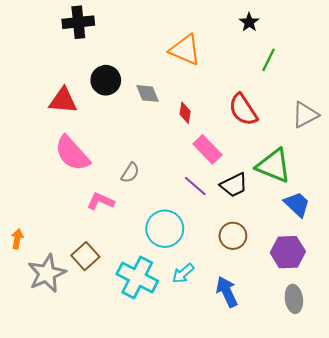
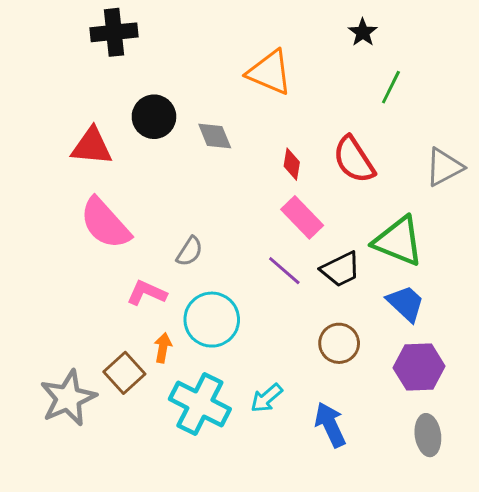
red diamond: (185, 113) -> (292, 164), moved
blue trapezoid: (297, 204) -> (406, 303), moved
cyan circle: (165, 229) -> (212, 320), moved
orange arrow: (17, 239) -> (163, 348), moved

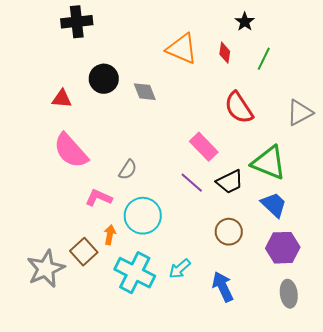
red triangle: (92, 146) -> (62, 99), size x0.7
red diamond: (292, 164) -> (225, 53), moved

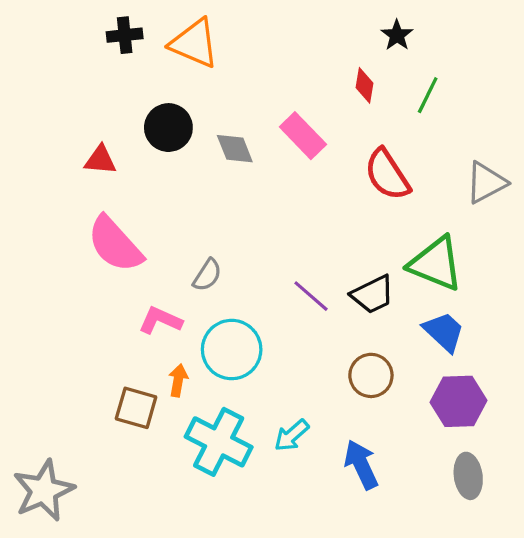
black cross: (77, 22) -> (125, 35), size x0.7
orange triangle: (182, 49) -> (194, 43), moved
pink rectangle: (204, 147) -> (303, 136), moved
brown square: (84, 252) -> (136, 408), turned -32
gray star: (46, 269) -> (44, 491), moved

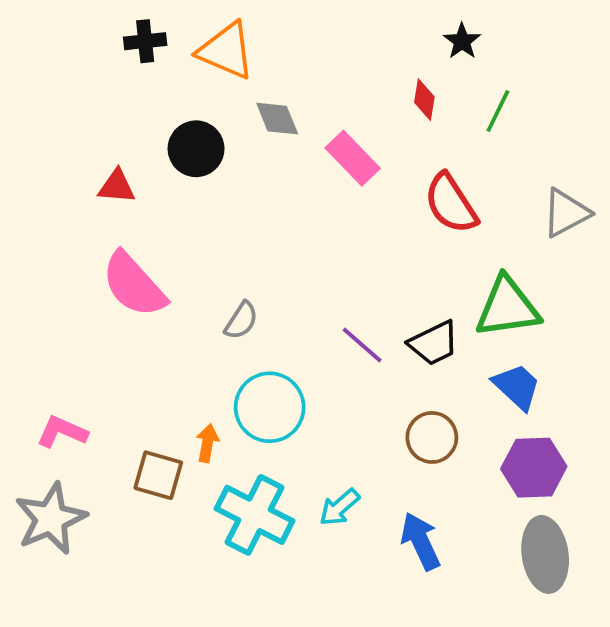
gray diamond: (235, 149) -> (277, 119), moved
green triangle: (436, 264) -> (507, 307), turned -30
pink L-shape: (160, 320) -> (62, 432), moved
gray ellipse: (468, 476) -> (545, 554), size x1.4
gray star: (44, 491) -> (51, 519), moved

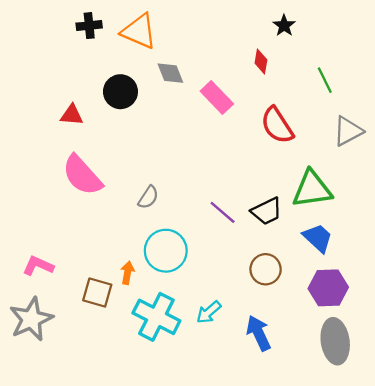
green line: (498, 111) -> (325, 80), moved, turned -52

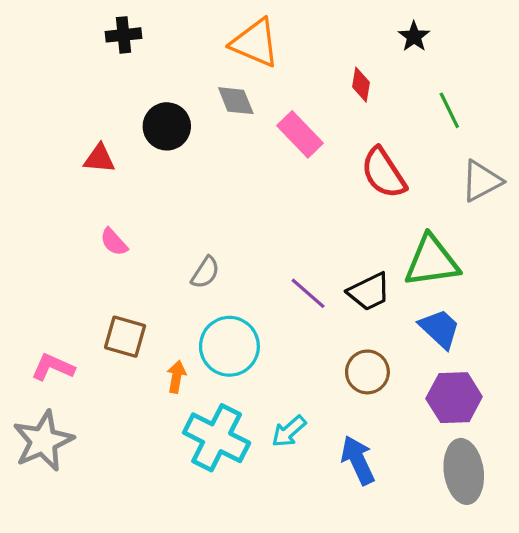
black star: (284, 26) -> (414, 37), moved
orange triangle: (139, 31) -> (255, 43), moved
pink semicircle: (82, 175) -> (114, 242), size x0.5
brown square: (97, 292) -> (125, 337), moved

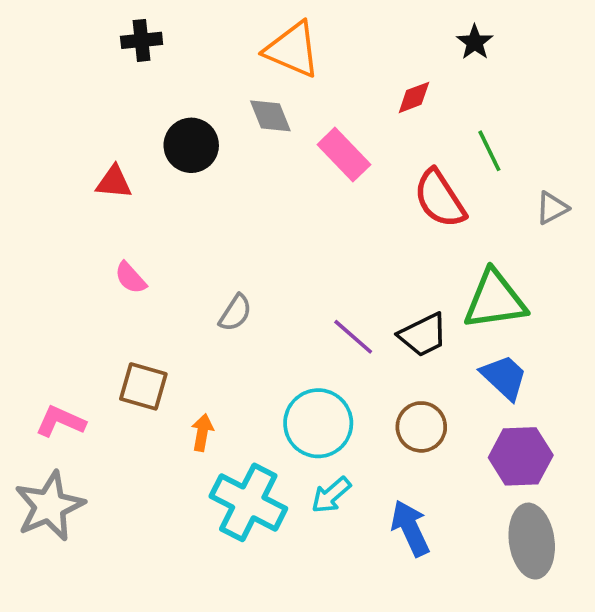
red diamond: (361, 85) -> (414, 97), turned 60
green line: (449, 110) -> (489, 151), moved
gray triangle: (481, 181) -> (552, 208), size x0.7
cyan circle: (229, 346) -> (318, 423), moved

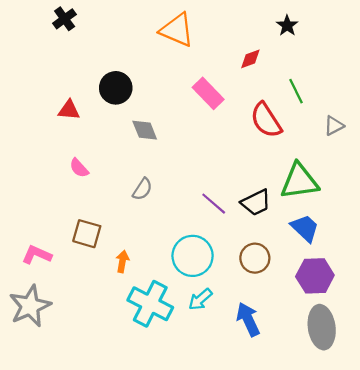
black cross: (142, 40) -> (65, 19), moved, turned -30
gray diamond: (270, 116) -> (145, 130), moved

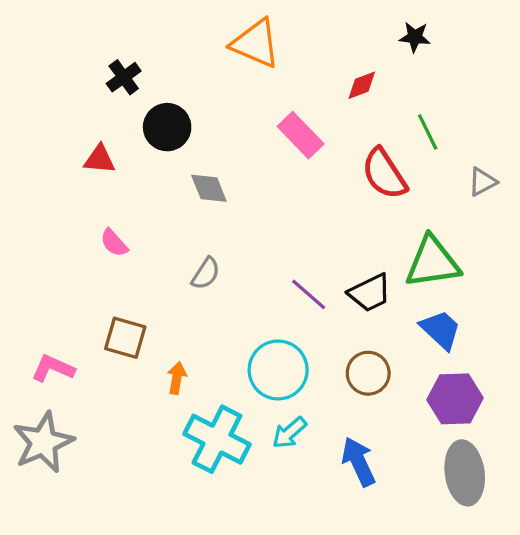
black cross: (65, 19) -> (124, 77), moved
black star: (287, 25) -> (415, 37), turned -30

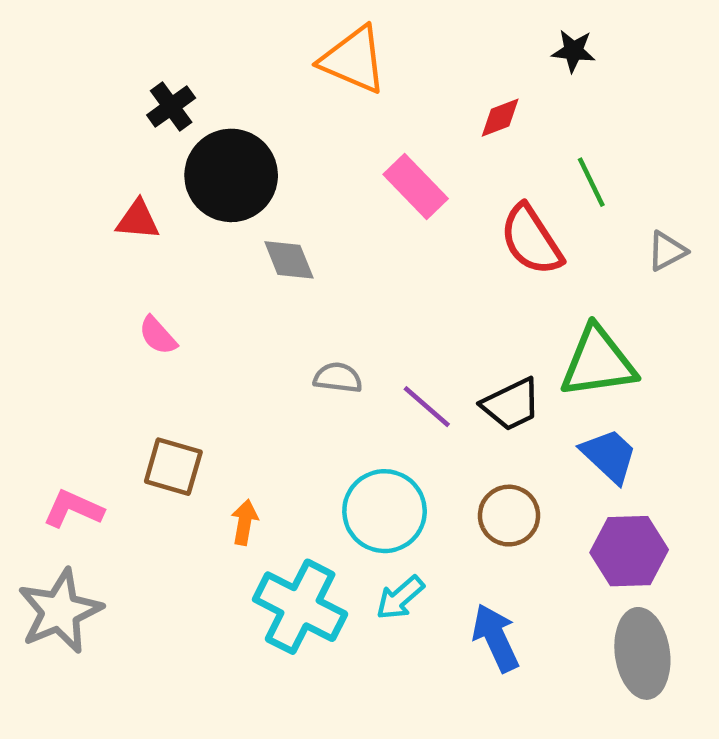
black circle: (167, 127) -> (231, 175), size x1.4
gray semicircle: (206, 273) -> (338, 378), moved, turned -116

